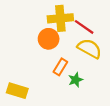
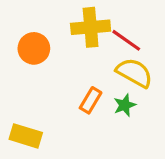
orange circle: (49, 39) -> (34, 48), moved
green star: (75, 80) -> (125, 105), moved

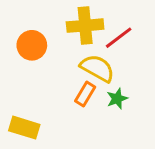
red line: (126, 40) -> (119, 38), turned -72
yellow semicircle: (134, 73) -> (97, 68), moved

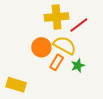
orange circle: (32, 45) -> (41, 47), moved

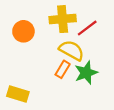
orange circle: (41, 47) -> (23, 31), moved
green star: (78, 66) -> (86, 73), size x1.5

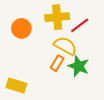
green star: (86, 73) -> (79, 66), turned -30

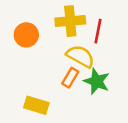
red line: (80, 25) -> (98, 31), turned -42
yellow rectangle: (16, 86) -> (36, 105), moved

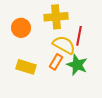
red line: (98, 31) -> (79, 36), moved
yellow rectangle: (36, 105) -> (26, 67), moved

